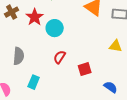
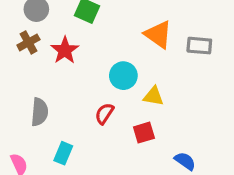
cyan circle: (55, 28) -> (123, 76), moved
yellow triangle: (116, 46) -> (153, 96), moved

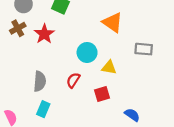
gray rectangle: (199, 46) -> (144, 49), moved
gray semicircle: (40, 112) -> (40, 81), moved

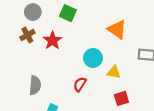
gray semicircle: (40, 81) -> (35, 85), moved
red square: (102, 94) -> (121, 98), moved

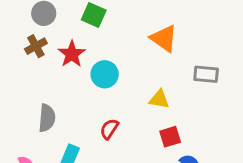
cyan circle: (93, 58) -> (105, 74), moved
red semicircle: (80, 84) -> (109, 129), moved

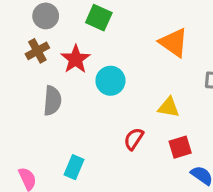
gray semicircle: (47, 118) -> (52, 101), moved
red semicircle: (109, 129) -> (134, 139), moved

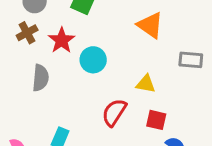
red semicircle: (134, 139) -> (114, 112), size x1.4
red square: (180, 147) -> (156, 120), turned 30

